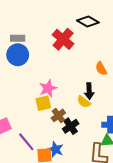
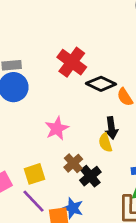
black diamond: (88, 21) -> (101, 84), moved
yellow semicircle: (84, 102) -> (105, 143), turned 40
yellow square: (43, 103) -> (35, 174), moved

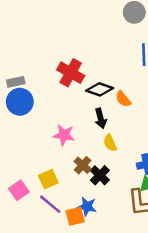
pink star: (57, 128) -> (64, 135), turned -30
black arrow: (111, 128) -> (101, 118), moved

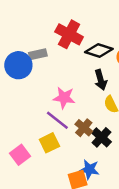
gray rectangle: (16, 82) -> (38, 54), moved
purple line: (50, 204) -> (57, 120), moved

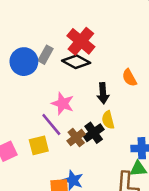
black diamond: (99, 50) -> (76, 62), moved
gray rectangle: (38, 54) -> (46, 55), turned -60
black cross: (101, 137) -> (94, 133), moved

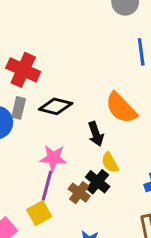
red cross: (81, 41) -> (23, 70), moved
orange semicircle: (129, 78) -> (121, 108), size x1.6
purple line: (51, 125) -> (47, 185), turned 70

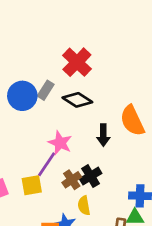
red cross: (23, 70) -> (77, 62), moved
yellow semicircle: (110, 163) -> (84, 206), moved

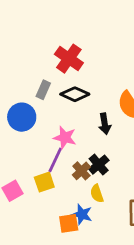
blue circle: (22, 96) -> (22, 117), moved

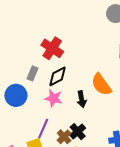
black diamond: (75, 94) -> (58, 76), turned -50
pink star: (65, 138) -> (53, 98), moved

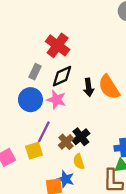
blue circle: (16, 95) -> (30, 100), moved
black arrow: (82, 99) -> (89, 87), moved

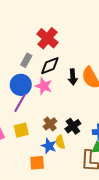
purple line: (44, 132) -> (20, 103), moved
black cross: (81, 137) -> (73, 126), moved
blue star: (66, 179) -> (49, 146), moved

